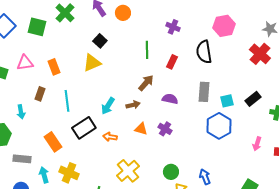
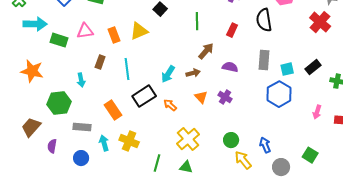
green line: (147, 50) -> (197, 21), moved
yellow triangle: (92, 63) -> (139, 31), moved
orange triangle: (141, 129) -> (201, 97), turned 32
orange arrow: (110, 137) -> (170, 105), turned 32

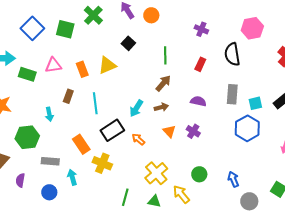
brown arrow: (206, 51) -> (163, 83), moved
yellow cross: (129, 141) -> (102, 163), moved
yellow arrow: (243, 160) -> (181, 194), moved

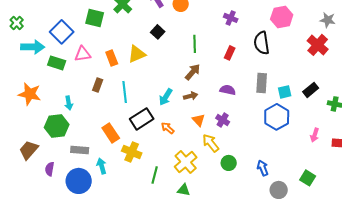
blue square: (32, 28) -> (62, 32), moved
cyan arrow: (49, 114) -> (69, 103), moved
blue circle: (49, 192) -> (79, 181), size x1.6
yellow arrow: (181, 194) -> (211, 143), moved
green line: (125, 197) -> (155, 175), moved

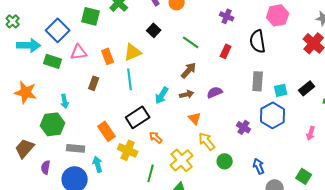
green line: (195, 44) -> (191, 42), turned -54
purple semicircle: (228, 90) -> (215, 92), moved, turned -35
cyan line: (125, 92) -> (130, 79), moved
purple cross: (223, 120) -> (244, 127), moved
orange arrow: (168, 128) -> (156, 137), moved

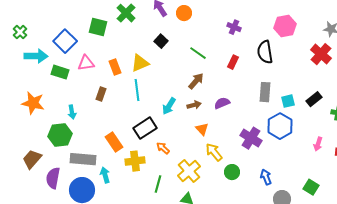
purple cross: (244, 127) -> (251, 138), size x1.5
gray rectangle: (76, 148) -> (83, 159), size x1.4
yellow cross: (128, 150) -> (135, 161), turned -30
purple semicircle: (46, 167) -> (53, 178), size x1.5

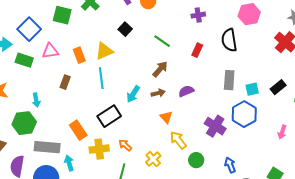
purple cross: (234, 27) -> (198, 15), turned -32
orange arrow: (163, 148) -> (125, 145), moved
yellow cross: (189, 171) -> (153, 159), size x0.7

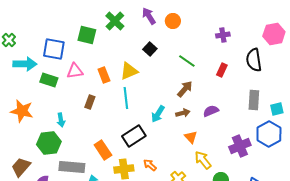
blue square: (29, 29) -> (54, 49), turned -35
purple cross: (215, 126) -> (240, 146), turned 35

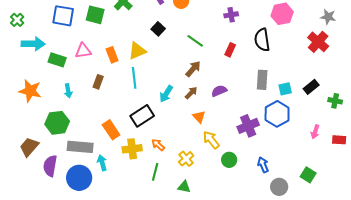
blue square: (54, 49) -> (63, 16), moved
brown arrow: (183, 113) -> (191, 93), turned -32
cyan arrow: (61, 120) -> (68, 91), moved

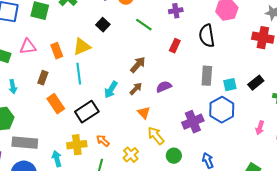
green line: (195, 41) -> (144, 25), moved
red cross: (318, 42) -> (263, 38), turned -30
orange rectangle: (111, 130) -> (56, 104), moved
cyan arrow: (102, 163) -> (57, 159), moved

